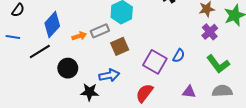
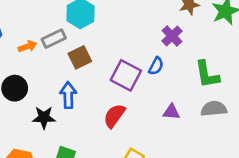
purple cross: (210, 32) -> (172, 36), moved
green L-shape: (218, 64) -> (207, 74), turned 30
blue arrow: (109, 75) -> (68, 95), turned -78

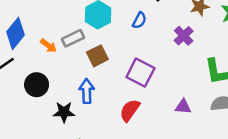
orange arrow: (27, 46) -> (48, 46), turned 56
blue semicircle: (156, 66) -> (139, 20), moved

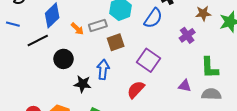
blue semicircle: (139, 20) -> (153, 18), size x1.5
purple triangle: (183, 107) -> (185, 86), moved

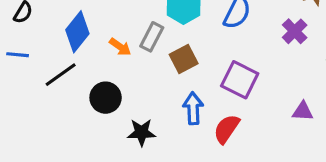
gray rectangle: (98, 25) -> (152, 37), turned -36
blue arrow: (103, 69) -> (193, 108), moved

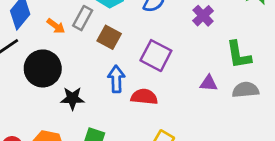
brown square: (184, 59) -> (109, 37), turned -35
black circle: (106, 98) -> (43, 68), size x1.4
red semicircle: (227, 129) -> (144, 97), turned 60

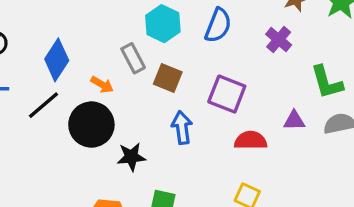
gray rectangle: (83, 18) -> (133, 58), turned -50
orange arrow: (56, 26) -> (102, 85), moved
red semicircle: (144, 97) -> (251, 140), moved

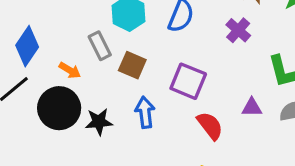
red semicircle: (251, 140) -> (210, 126), turned 52
black star: (131, 157) -> (99, 122), moved

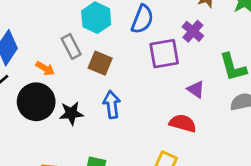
purple square: (188, 81) -> (164, 54), moved, turned -32
purple triangle: (252, 107) -> (196, 89), moved, turned 36
red semicircle: (210, 126) -> (183, 123), moved, turned -36

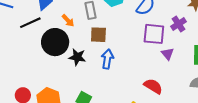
brown square: (100, 63) -> (98, 35), moved, turned -36
purple triangle: (196, 89) -> (168, 54), moved

